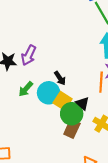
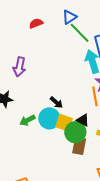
purple arrow: (29, 55) -> (19, 67), moved
green arrow: (26, 89) -> (27, 120), turned 35

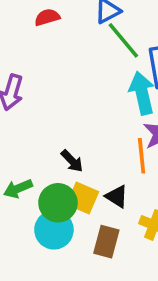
cyan circle: (49, 118) -> (54, 230), moved
green circle: (75, 132) -> (58, 203), moved

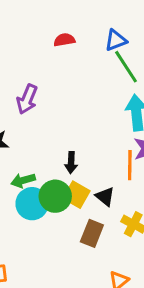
black arrow: (72, 161) -> (71, 163), turned 40
cyan circle: (54, 230) -> (32, 204), moved

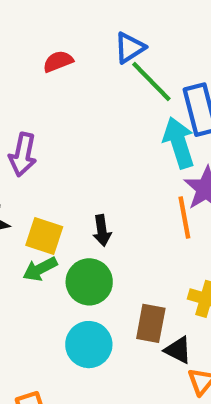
yellow square: (76, 195) -> (44, 236), moved
black triangle: (105, 197) -> (178, 350), moved
cyan circle: (32, 204) -> (89, 345), moved

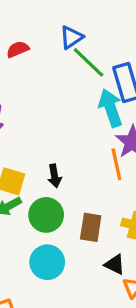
brown rectangle: (151, 323) -> (91, 227), moved

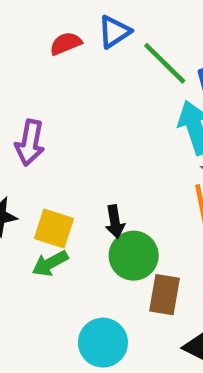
blue triangle: (71, 37) -> (114, 32), moved
green circle: (46, 215) -> (134, 256), moved

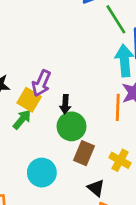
purple arrow: (30, 143) -> (41, 83), moved
green arrow: (50, 263) -> (22, 119), turned 145

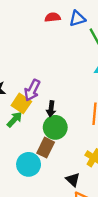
brown rectangle: (84, 153) -> (46, 148), moved

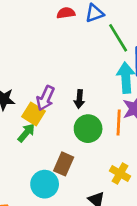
black arrow: (51, 109) -> (79, 99), moved
green circle: (55, 127) -> (88, 129), moved

